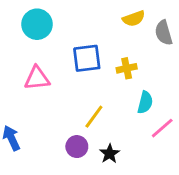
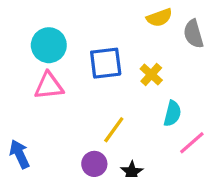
cyan circle: (37, 24) -> (49, 45), moved
yellow cross: (127, 68) -> (151, 74), turned -36

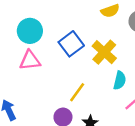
blue square: (106, 63) -> (71, 44), turned -30
yellow cross: (151, 74) -> (104, 52), size x1.5

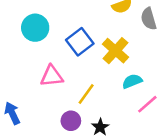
pink triangle: (30, 60) -> (52, 76), moved
cyan semicircle: (120, 80) -> (132, 81), turned -126

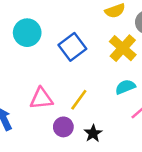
yellow cross: (115, 51) -> (123, 48), moved
pink triangle: (52, 76) -> (41, 99), moved

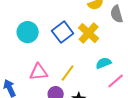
cyan circle: (27, 33) -> (28, 32), moved
yellow cross: (123, 48) -> (89, 33), moved

